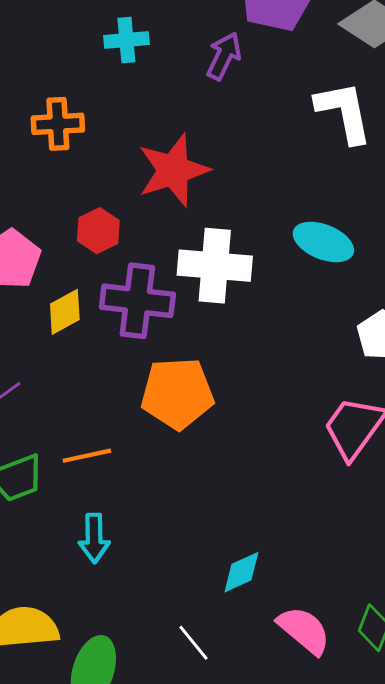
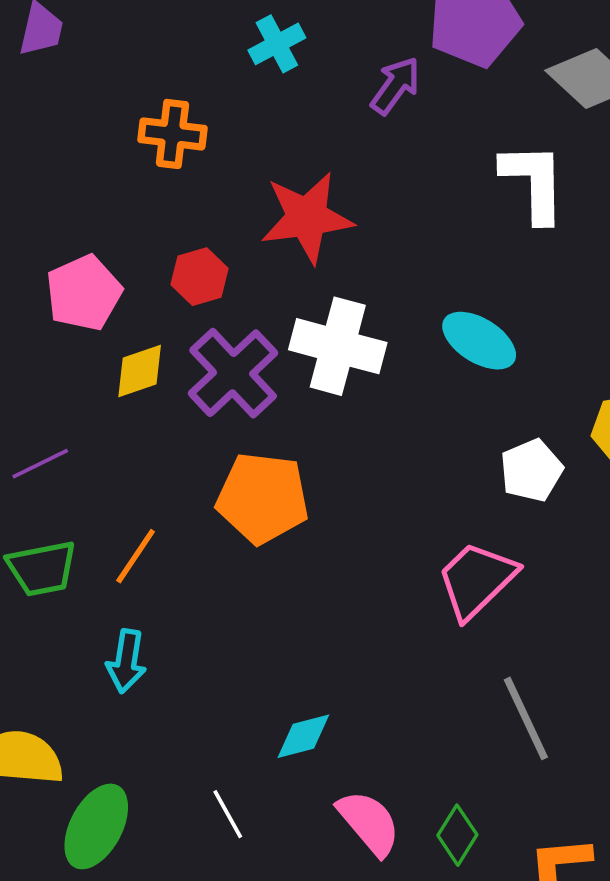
cyan cross: (126, 40) -> (277, 44), turned -33
purple cross: (137, 301) -> (233, 373), turned 30
orange line: (87, 456) -> (136, 556), turned -54

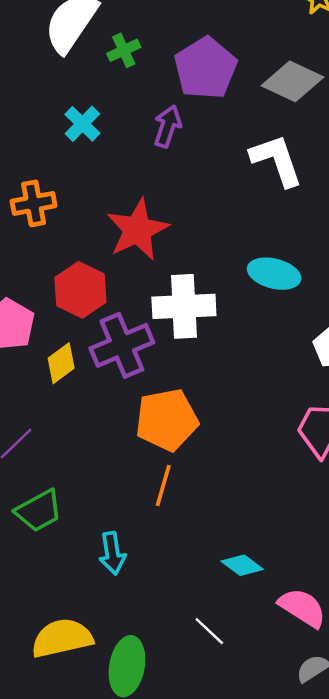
red hexagon: (200, 277) -> (80, 290), size x1.4
purple cross: (233, 373) -> (122, 345), turned 38
orange line: (136, 556) -> (163, 486), moved
cyan diamond: (303, 736) -> (242, 565), turned 69

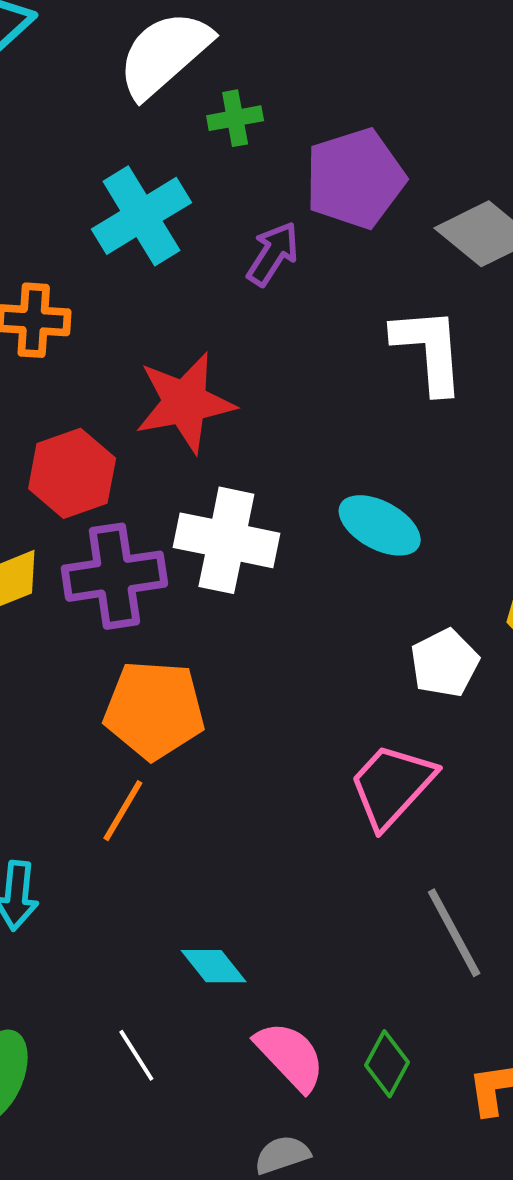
cyan cross: (82, 124) -> (141, 216), size x1.6

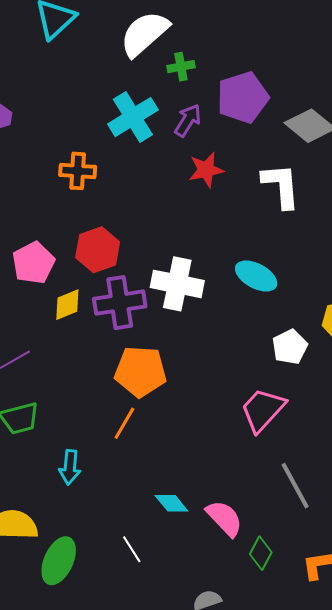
purple arrow: (273, 254) -> (188, 120), moved
red star: (185, 403) -> (206, 170), moved, size x0.7
pink semicircle: (290, 1056) -> (224, 518), moved

